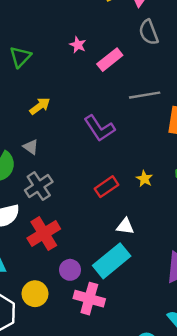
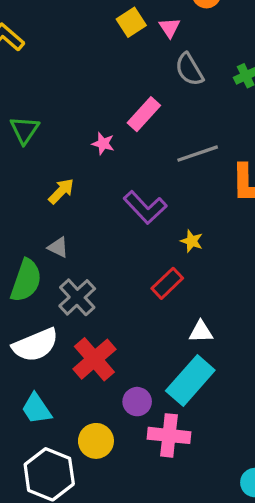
pink star: (78, 45) -> (103, 144), moved
yellow star: (144, 179) -> (192, 241), moved

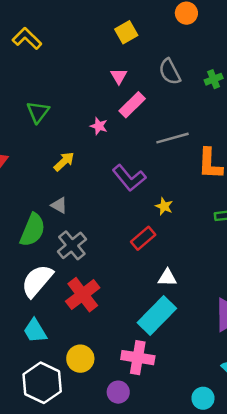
pink triangle: (170, 28) -> (119, 76), moved
white semicircle: (35, 345) -> (37, 281), turned 150
purple circle: (137, 402) -> (118, 392), moved

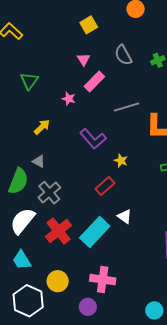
green triangle: (38, 112) -> (29, 81), moved
white triangle: (167, 278) -> (125, 217), turned 35
cyan rectangle: (157, 315) -> (95, 232), moved

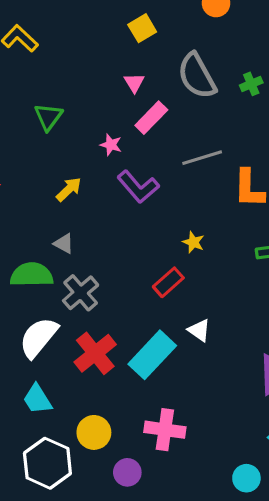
gray semicircle: (123, 55) -> (197, 76), size x1.4
purple L-shape: (93, 139) -> (138, 187), moved
green semicircle: (18, 181) -> (32, 275), turned -112
purple circle: (88, 307) -> (127, 472), moved

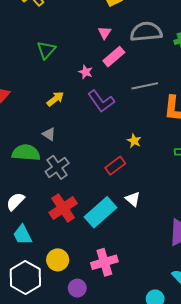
gray semicircle: (197, 76) -> (146, 32), turned 108
white semicircle: (38, 337) -> (15, 201), moved, size x0.7
pink cross: (165, 430) -> (104, 262), turned -30

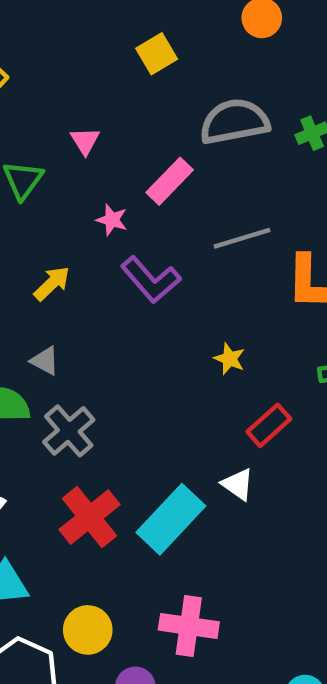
pink triangle: (105, 33) -> (85, 141), moved
red rectangle: (115, 166) -> (269, 425), moved
pink cross: (104, 262) -> (189, 626), turned 30

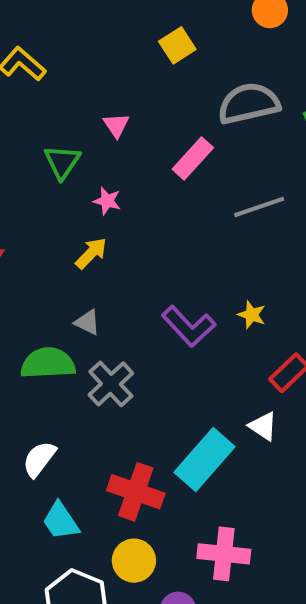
pink star: (112, 220) -> (107, 201), moved
purple L-shape: (151, 280) -> (189, 326), moved
red cross: (90, 517) -> (136, 492), moved, turned -30

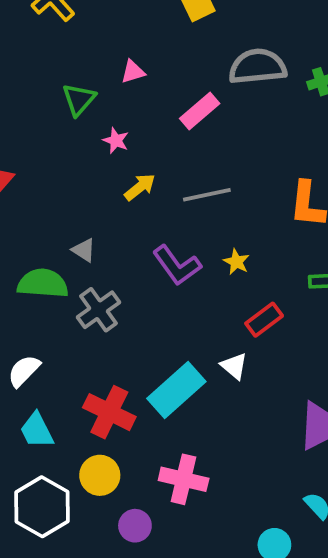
pink triangle: (116, 125) -> (133, 72), turned 40
gray line: (259, 207) -> (207, 195), moved
yellow arrow: (91, 253) -> (140, 187), moved

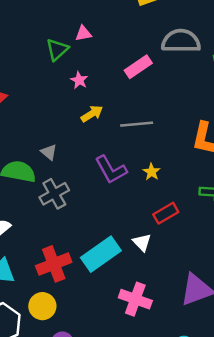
pink triangle: (133, 72) -> (83, 33), moved
red cross: (109, 412) -> (54, 264), turned 36
pink cross: (184, 479) -> (135, 299), moved

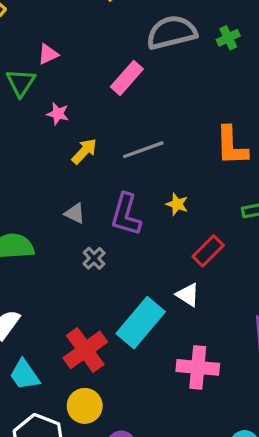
gray triangle: (49, 152) -> (75, 213), moved
purple L-shape: (111, 170) -> (126, 215), turned 60
gray cross: (54, 194) -> (94, 258), moved, size x0.6

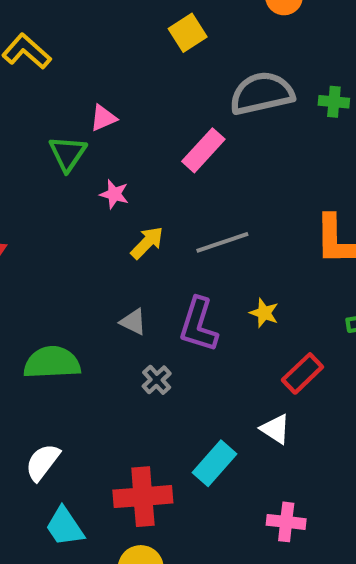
green cross: (228, 38) -> (334, 102), turned 30
cyan rectangle: (141, 323) -> (214, 463), size x0.7
red cross: (85, 350) -> (143, 497), turned 30
pink cross: (198, 367) -> (286, 522), size x0.7

